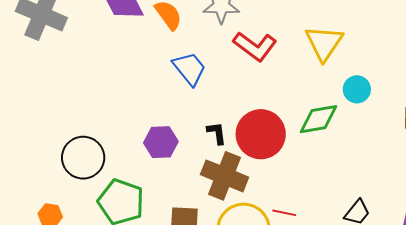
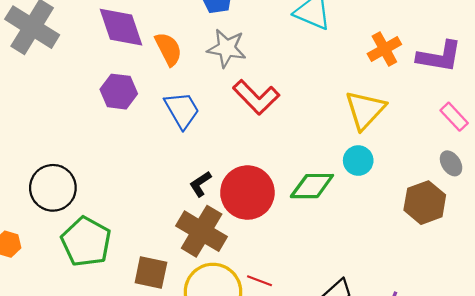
yellow triangle: (324, 43) -> (365, 110), moved
black L-shape: (217, 133) -> (200, 184), turned -125
purple hexagon: (161, 142) -> (119, 92), moved

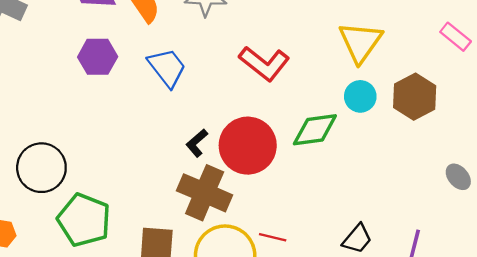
red L-shape: (256, 97) -> (264, 63), moved
gray ellipse: (451, 163) -> (458, 177), moved
brown hexagon: (425, 203) -> (415, 97), moved

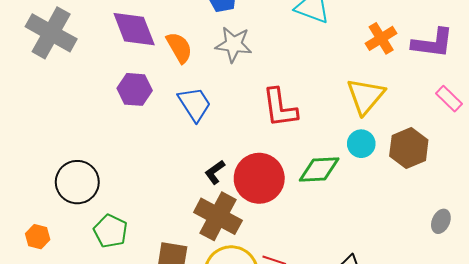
red L-shape: (264, 63) -> (280, 108), turned 39
gray ellipse: (458, 177) -> (441, 221), turned 60
green pentagon: (84, 220) -> (111, 231), size x0.7

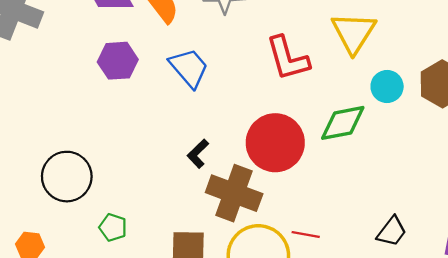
yellow triangle: (366, 96) -> (354, 33), moved
black L-shape: (215, 172) -> (198, 154), moved
green pentagon: (111, 231) -> (113, 227), size x0.7

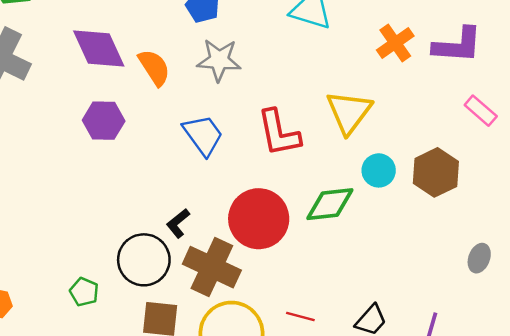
blue trapezoid: (189, 68) -> (203, 135), moved
black circle: (67, 177) -> (144, 260), moved
red line: (306, 235) -> (300, 316), moved

